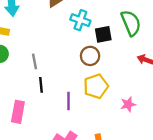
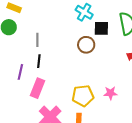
yellow pentagon: (96, 86) -> (83, 96), moved
purple line: (68, 101) -> (20, 72), moved
pink rectangle: (18, 112) -> (38, 88), moved

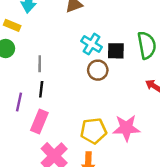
cyan cross: (84, 12) -> (92, 44), moved
pink star: (110, 93) -> (126, 128), size x1.6

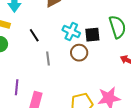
gray line: (40, 64) -> (48, 58), moved
black line: (41, 89) -> (34, 35), moved, turned -32

